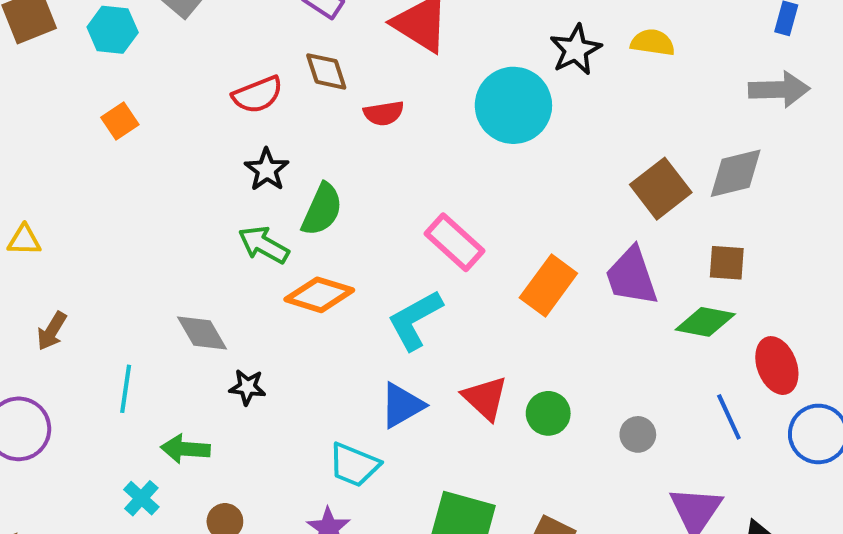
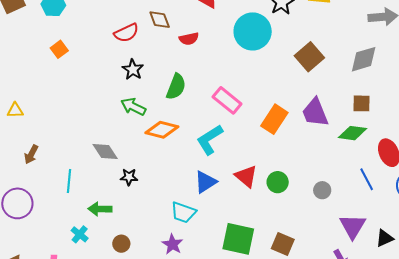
brown square: (661, 189) -> (309, 57), moved
green semicircle: (322, 210) -> (176, 87), moved

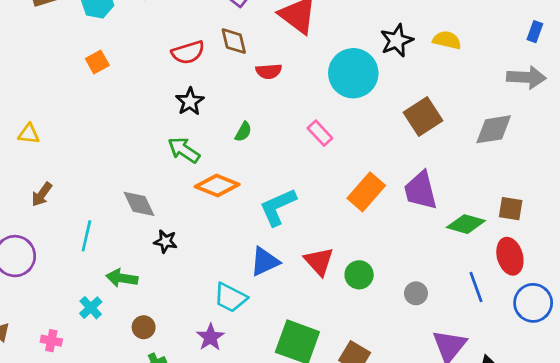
green semicircle: (176, 87) -> (243, 132), size x0.6
pink rectangle: (227, 100) -> (320, 133), moved, size x0.7
brown square: (362, 103) -> (511, 209), moved

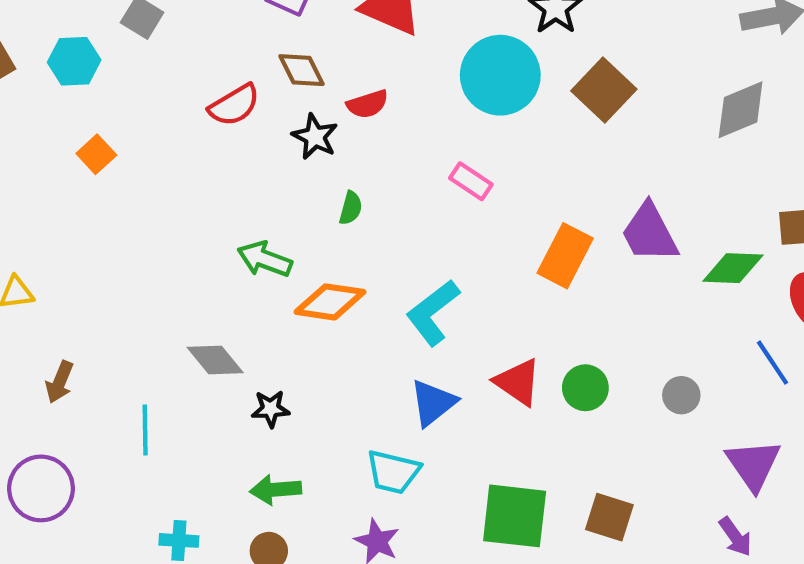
black star: (190, 102) -> (315, 137), moved
brown square: (423, 116) -> (604, 90), moved
green arrow: (122, 278) -> (276, 490), moved
cyan cross: (91, 308) -> (179, 540), turned -30

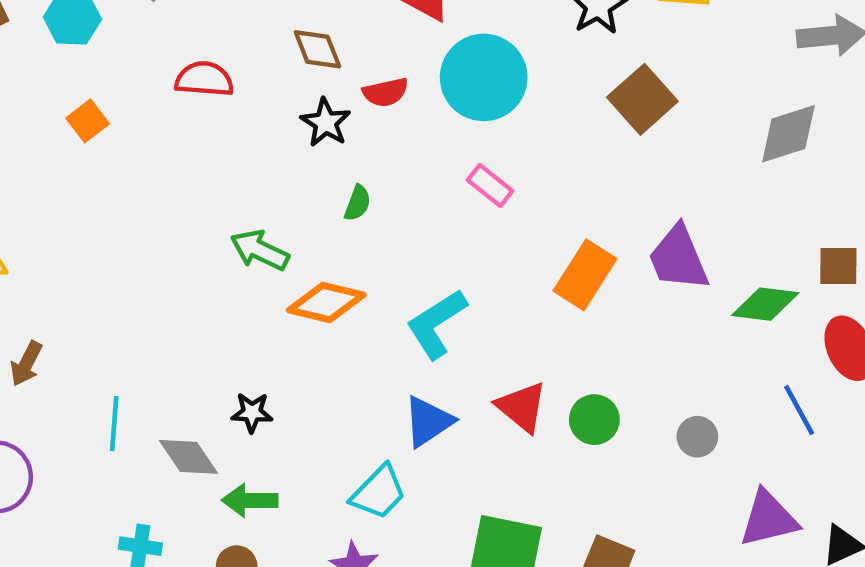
cyan circle: (500, 75) -> (484, 77), moved
red semicircle: (234, 105) -> (204, 79), moved, turned -150
gray diamond: (215, 360) -> (189, 457), moved
purple triangle: (753, 465) -> (769, 519), turned 46
cyan trapezoid: (393, 472) -> (378, 492), turned -64

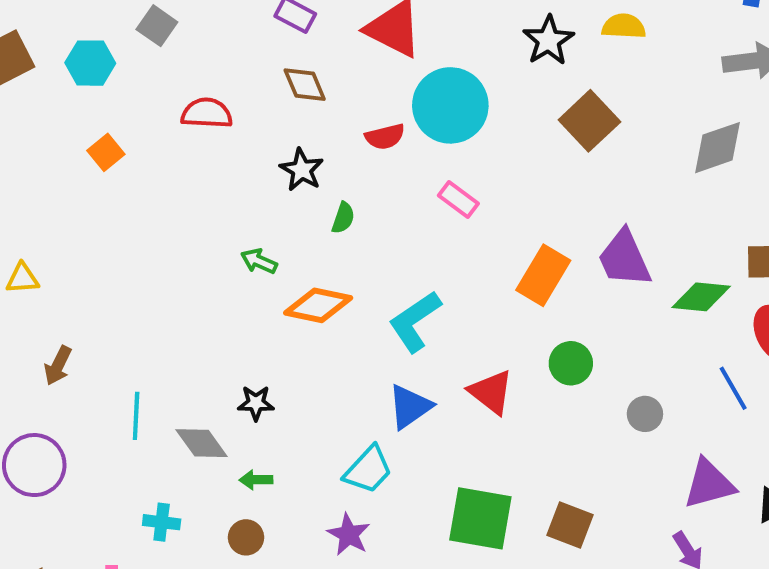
red semicircle: (386, 92) -> (385, 137), moved
black star: (326, 122) -> (302, 170), moved
green arrow: (260, 250) -> (259, 261), size x0.7
green circle: (594, 420) -> (571, 363), moved
green arrow: (250, 500) -> (256, 480), size x0.7

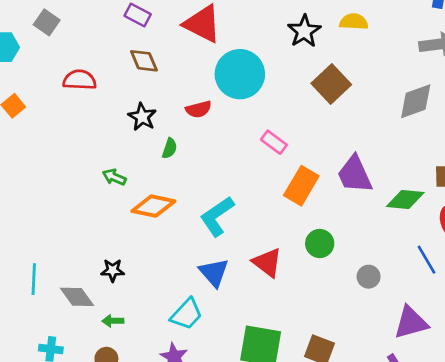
red semicircle: (385, 137) -> (199, 109), moved
pink rectangle: (458, 200) -> (274, 142), moved
blue triangle: (410, 407) -> (214, 272), turned -36

